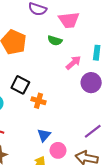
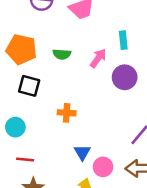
green semicircle: (55, 41) -> (62, 54), moved
black square: (20, 85) -> (29, 86), moved

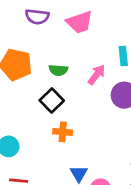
black square: (29, 86) -> (52, 100), moved, turned 30

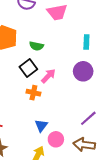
pink arrow: (97, 75) -> (48, 76), moved

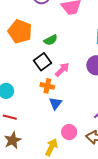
green semicircle: (36, 46) -> (51, 40), turned -40
blue triangle: (41, 125) -> (56, 103), moved

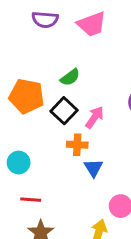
orange pentagon: (20, 32) -> (27, 96), moved

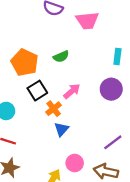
black square: (64, 111) -> (37, 91), moved
orange cross: (77, 145) -> (54, 109), turned 35

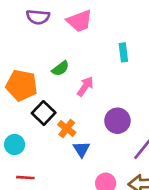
purple circle: (111, 89) -> (117, 121), moved
pink arrow: (72, 91) -> (85, 86), moved

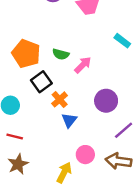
cyan rectangle: (123, 52) -> (122, 41), turned -56
green semicircle: (60, 68) -> (61, 54), moved, turned 42

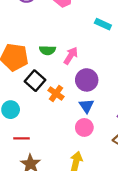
purple circle: (106, 101) -> (87, 80), moved
blue triangle: (69, 120) -> (86, 106), moved
pink circle: (85, 155) -> (84, 127), moved

